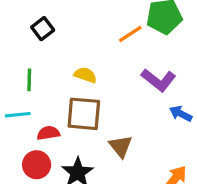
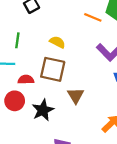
orange line: (130, 34) -> (93, 17), turned 48

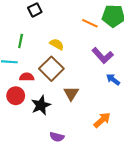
brown square: (53, 69) -> (51, 69), turned 30

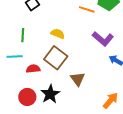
red circle: (16, 96) -> (27, 97), moved

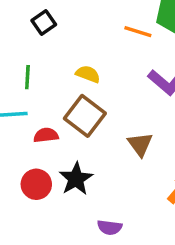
brown triangle: (78, 79) -> (140, 144), moved

